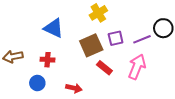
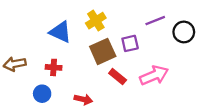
yellow cross: (98, 13) -> (96, 21), moved
purple line: (142, 39) -> (155, 21), moved
pink arrow: (137, 67) -> (154, 75), turned 45

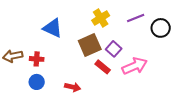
yellow cross: (96, 21) -> (101, 18), moved
purple square: (130, 43) -> (114, 49), moved, turned -35
red cross: (54, 67) -> (37, 59), moved

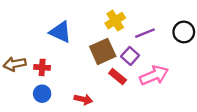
purple line: (136, 18) -> (145, 33), moved

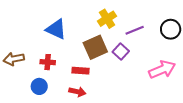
red cross: (42, 67) -> (48, 62), moved
pink arrow: (154, 75) -> (162, 69), moved
red rectangle: (118, 77) -> (81, 71), moved, turned -35

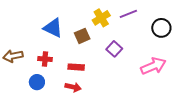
purple line: (135, 30) -> (128, 14), moved
brown square: (95, 47) -> (82, 36), moved, size x0.7

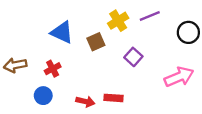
red cross: (45, 59) -> (53, 69), turned -32
red rectangle: (76, 67) -> (113, 98), moved

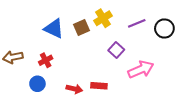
purple line: (150, 16) -> (137, 23), moved
brown square: (96, 42) -> (81, 27), moved
pink arrow: (179, 77) -> (141, 69), moved

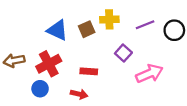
yellow cross: (103, 18) -> (109, 19), turned 30
red cross: (46, 60) -> (49, 64), size x1.6
red rectangle: (99, 86) -> (89, 71), moved

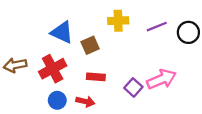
brown square: (87, 29) -> (90, 45), moved
purple square: (123, 53) -> (133, 87), moved
blue circle: (40, 89) -> (57, 100), moved

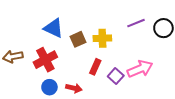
yellow cross: (118, 21) -> (102, 38), moved
red rectangle: (96, 77) -> (95, 67), moved, turned -70

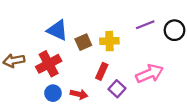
purple square: (116, 76) -> (117, 89), moved

